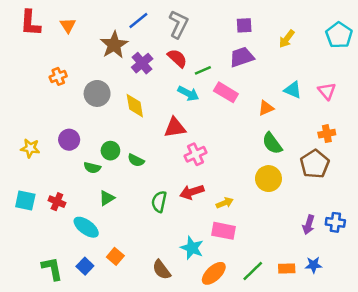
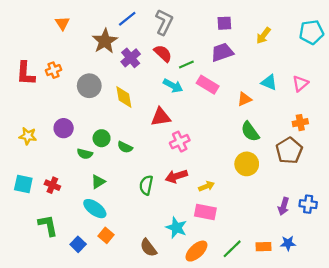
red L-shape: (30, 23) -> (26, 73), moved
cyan pentagon: (339, 35) -> (311, 32), turned 30
pink triangle: (327, 91) -> (300, 84), turned 30
cyan ellipse: (86, 227) -> (95, 209), moved
green L-shape: (52, 269) -> (48, 225), moved

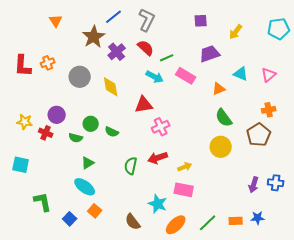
purple trapezoid: (222, 52) -> (210, 54), moved
red cross: (52, 185) -> (46, 133), moved

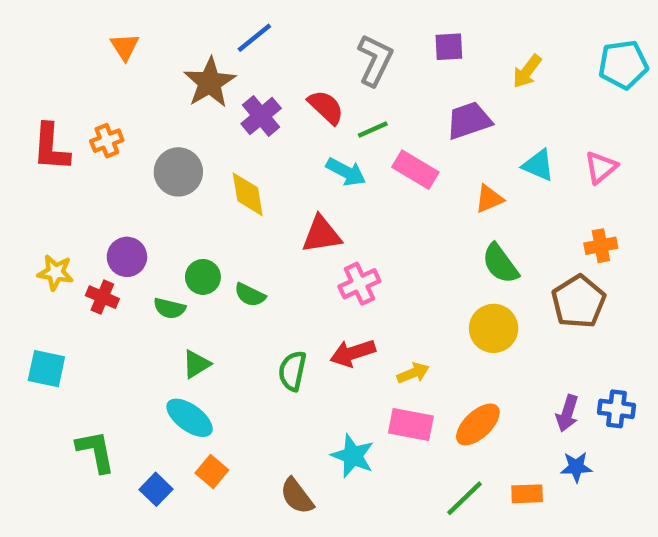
gray L-shape: (147, 20) -> (375, 60), moved
blue star: (258, 218) -> (576, 467), moved
orange ellipse: (176, 225) -> (478, 425), moved

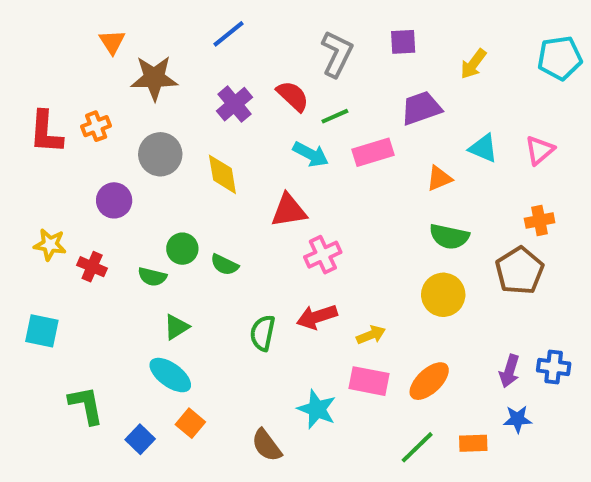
brown star: (210, 83) -> (154, 78), moved, turned 30
pink rectangle: (415, 170) -> (373, 152), turned -48
purple circle: (127, 257) -> (114, 200), moved
green semicircle: (500, 264) -> (449, 237), turned -42

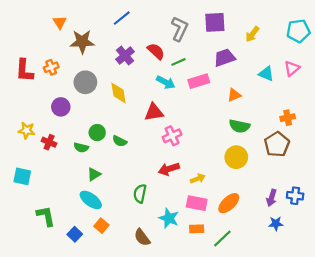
purple square: (403, 42) -> (215, 22), size x1.5
cyan triangle: (483, 148) -> (266, 74), moved
pink triangle: (540, 150) -> (292, 68), moved
green semicircle: (263, 333) -> (140, 194), moved
orange rectangle: (473, 443) -> (197, 229), moved

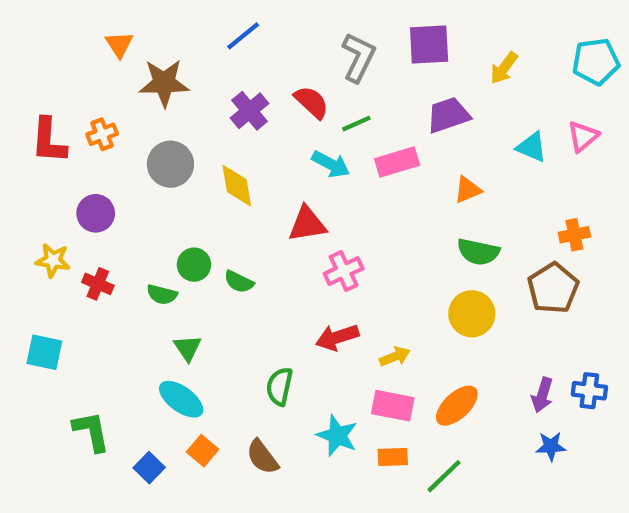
purple circle: (61, 107) -> (96, 213), moved
green triangle: (94, 174) -> (188, 348), turned -32
brown semicircle: (142, 237) -> (262, 457), moved

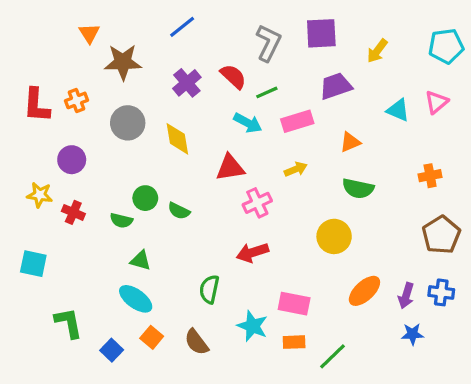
brown pentagon: (553, 288) -> (441, 235), moved
yellow circle: (472, 314) -> (334, 236), moved
green triangle: (188, 348) -> (140, 260), turned -40
yellow arrow: (395, 356) -> (296, 169), moved
orange ellipse: (457, 406) -> (364, 291), moved

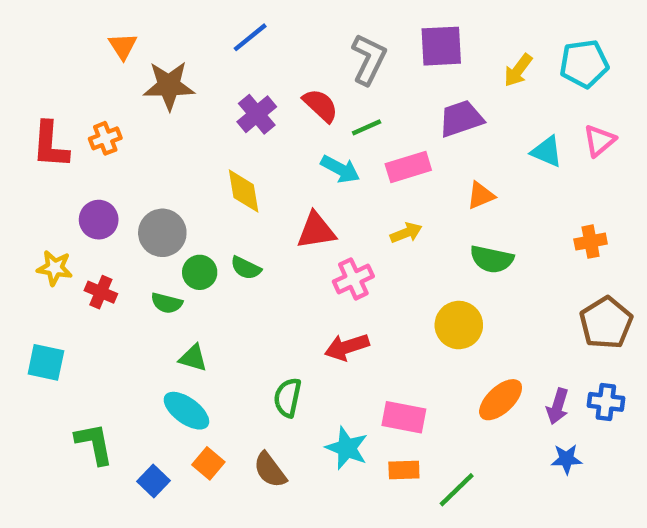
cyan pentagon: (446, 46) -> (584, 64), moved
gray circle: (128, 123) -> (162, 233), moved
green semicircle: (179, 211) -> (246, 268), moved

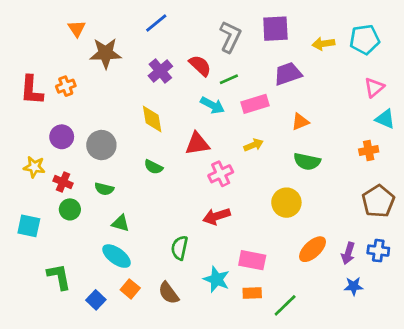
yellow arrow: (518, 70) -> (323, 44), turned 45
cyan triangle: (547, 152) -> (385, 119), moved
green circle: (200, 272) -> (70, 209), moved

